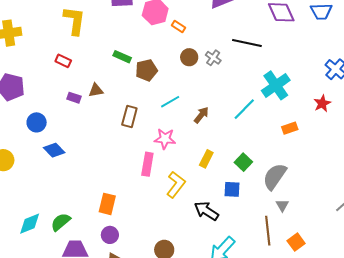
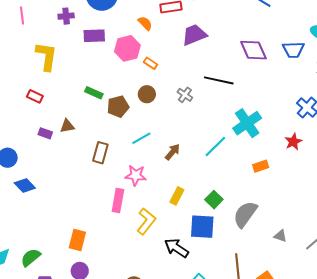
brown circle: (189, 57) -> (147, 94), moved
blue square: (232, 189) -> (202, 227), size x1.5
gray triangle: (282, 205) -> (280, 236), moved, turned -40

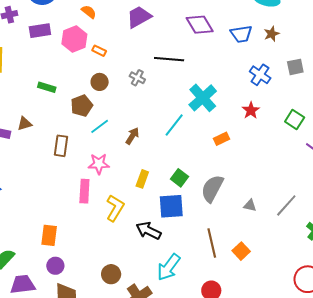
blue trapezoid: (293, 50) -> (241, 34), moved
brown pentagon: (118, 107) -> (82, 106), moved

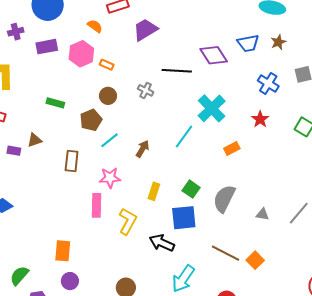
purple diamond: (200, 25) -> (214, 55), moved
brown line: (212, 243) -> (225, 253), turned -48

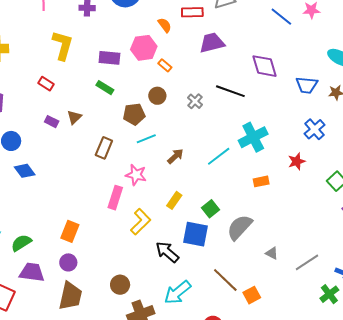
purple rectangle: (47, 47) -> (109, 58), moved
purple diamond: (214, 55) -> (265, 66), moved
brown triangle: (34, 140) -> (74, 117), turned -42

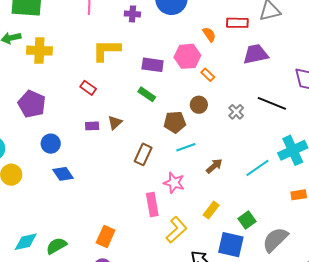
yellow L-shape: (63, 45) -> (106, 50), turned -108
purple rectangle: (52, 122) -> (92, 126), turned -32
pink rectangle: (115, 198) -> (152, 205), turned -30

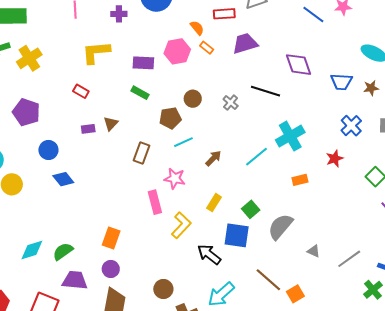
yellow cross: (39, 51) -> (29, 58), turned -30
orange rectangle: (208, 75) -> (207, 48), moved

